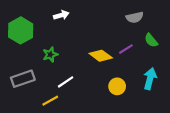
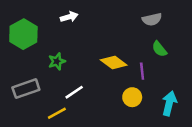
green semicircle: (151, 40) -> (159, 49), moved
purple line: (126, 49) -> (142, 71), moved, turned -64
cyan arrow: (150, 79) -> (169, 103), moved

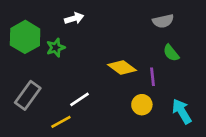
green star: (57, 61) -> (56, 48), moved
gray rectangle: (26, 89) -> (28, 95), turned -35
cyan arrow: (169, 103) -> (182, 111), turned -45

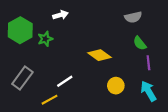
purple line: (153, 77) -> (148, 63), moved

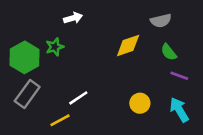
green hexagon: (20, 30) -> (25, 57), moved
yellow diamond: (100, 55) -> (128, 46), moved, turned -55
purple line: (148, 63) -> (179, 76), turned -64

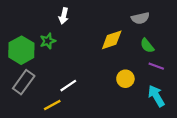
white arrow: (73, 18) -> (64, 16), turned 119
yellow circle: (140, 103) -> (125, 79), moved

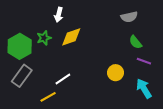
yellow diamond: (112, 40) -> (71, 37), moved

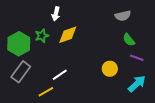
cyan arrow: (144, 88) -> (137, 84), turned 78

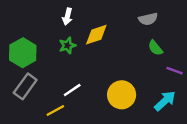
yellow diamond: (68, 35) -> (96, 35), moved
green star: (42, 36) -> (67, 45), moved
purple line: (137, 58) -> (175, 71), moved
yellow circle: (110, 69) -> (122, 95), moved, size x1.5

